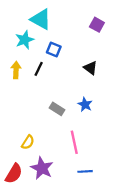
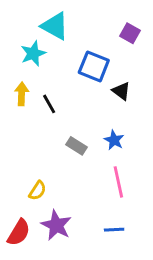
blue square: (54, 49) -> (94, 66), moved, size x1.5
black line: (39, 69) -> (49, 104), moved, turned -56
pink line: (74, 142) -> (118, 182), moved

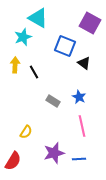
purple square: (130, 33) -> (90, 23), size x1.5
purple star: (56, 225) -> (54, 153), moved, turned 30

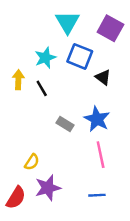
cyan triangle: (38, 18) -> (67, 22), moved, turned 30
cyan star: (23, 37) -> (45, 58), moved
blue star: (79, 97) -> (97, 119), size x1.5
purple star: (54, 153) -> (48, 188), moved

